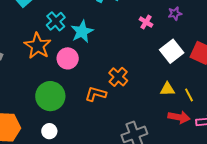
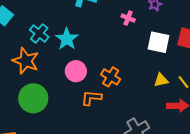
white square: (172, 51) -> (159, 42), turned -30
pink circle: (68, 58) -> (76, 71), moved
green circle: (50, 96) -> (33, 98), moved

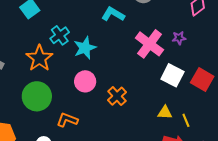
pink cross: (128, 18) -> (150, 44), size x2.0
orange L-shape: (91, 98) -> (67, 120), moved

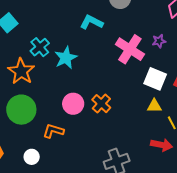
pink circle: (85, 81) -> (73, 104), moved
yellow triangle: (165, 113) -> (154, 106), moved

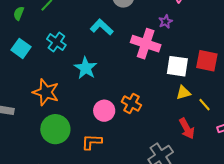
cyan L-shape: (92, 22) -> (102, 27), turned 30
purple star: (159, 41) -> (166, 21), moved
cyan cross: (40, 47) -> (56, 42), moved
red arrow: (161, 145) -> (187, 129), moved, turned 65

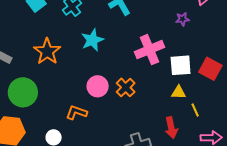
pink cross: (146, 44) -> (150, 50), moved, turned 32
white square: (177, 66) -> (181, 65), turned -30
green circle: (55, 129) -> (23, 92), moved

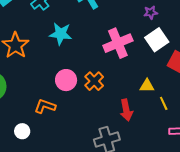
cyan star: (92, 40) -> (61, 34), turned 30
white square: (181, 65) -> (157, 40), moved, turned -30
red arrow: (171, 128) -> (126, 110), moved

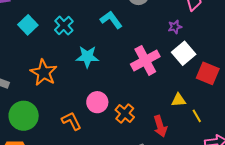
orange cross: (94, 81) -> (125, 114), moved
orange L-shape: (45, 106) -> (71, 121), moved, turned 50

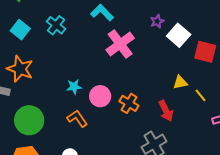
purple star: (175, 27) -> (157, 21), moved
cyan star: (87, 57) -> (74, 87), moved, size x0.7
pink cross: (145, 60) -> (120, 44), moved
orange star: (44, 73) -> (20, 69), moved

